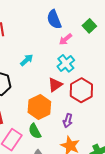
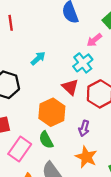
pink arrow: (65, 39) -> (94, 40), moved
red triangle: (55, 85) -> (70, 87), turned -42

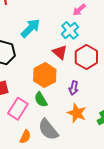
cyan arrow: (38, 58) -> (30, 28), size x1.5

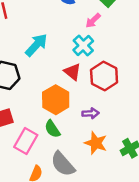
purple arrow: (74, 88) -> (91, 113), turned -104

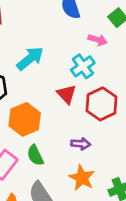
pink arrow: (93, 21) -> (98, 40), turned -126
orange hexagon: (56, 100) -> (25, 119), moved

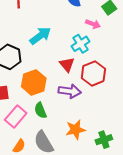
purple arrow: (81, 144) -> (70, 91), moved, size x1.5
orange star: (82, 178) -> (75, 130), turned 30

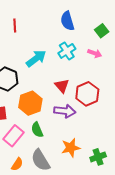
pink arrow: (93, 24) -> (95, 53), moved
cyan cross: (81, 44) -> (67, 51), moved

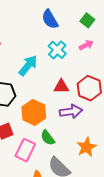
pink arrow: (95, 53) -> (86, 45), turned -32
red triangle: (62, 86) -> (61, 86), turned -35

